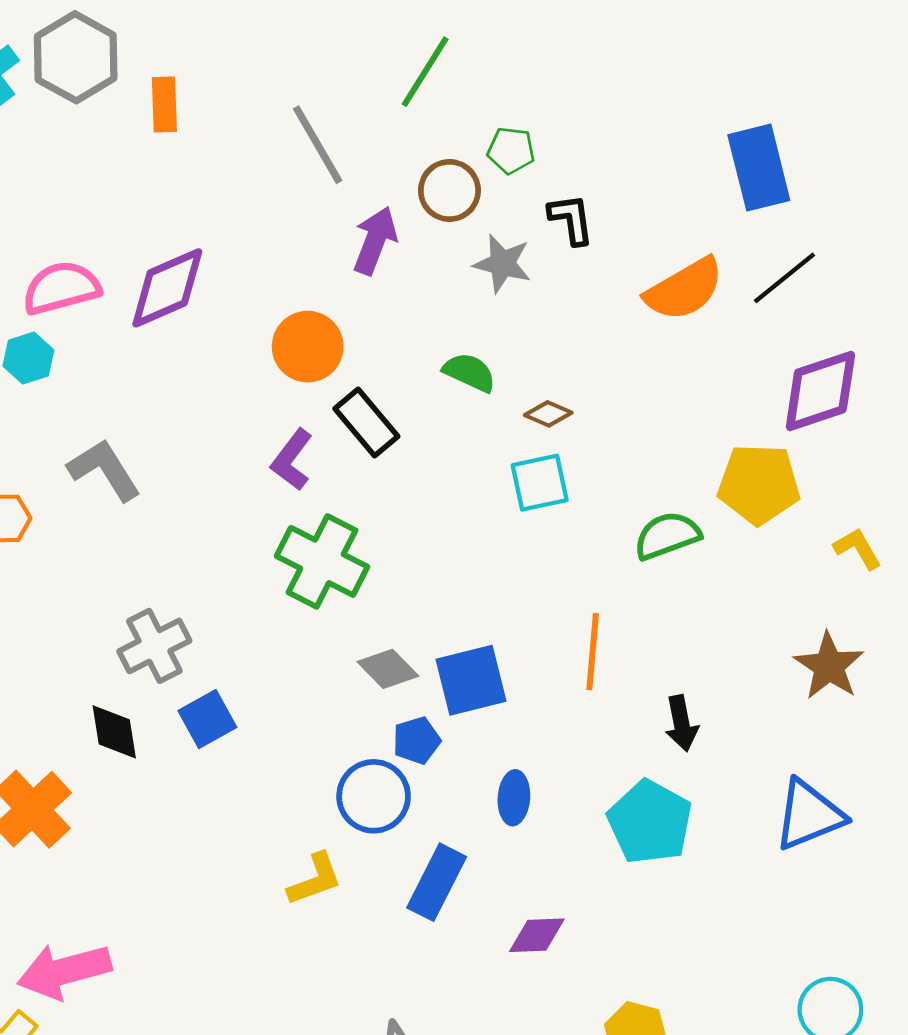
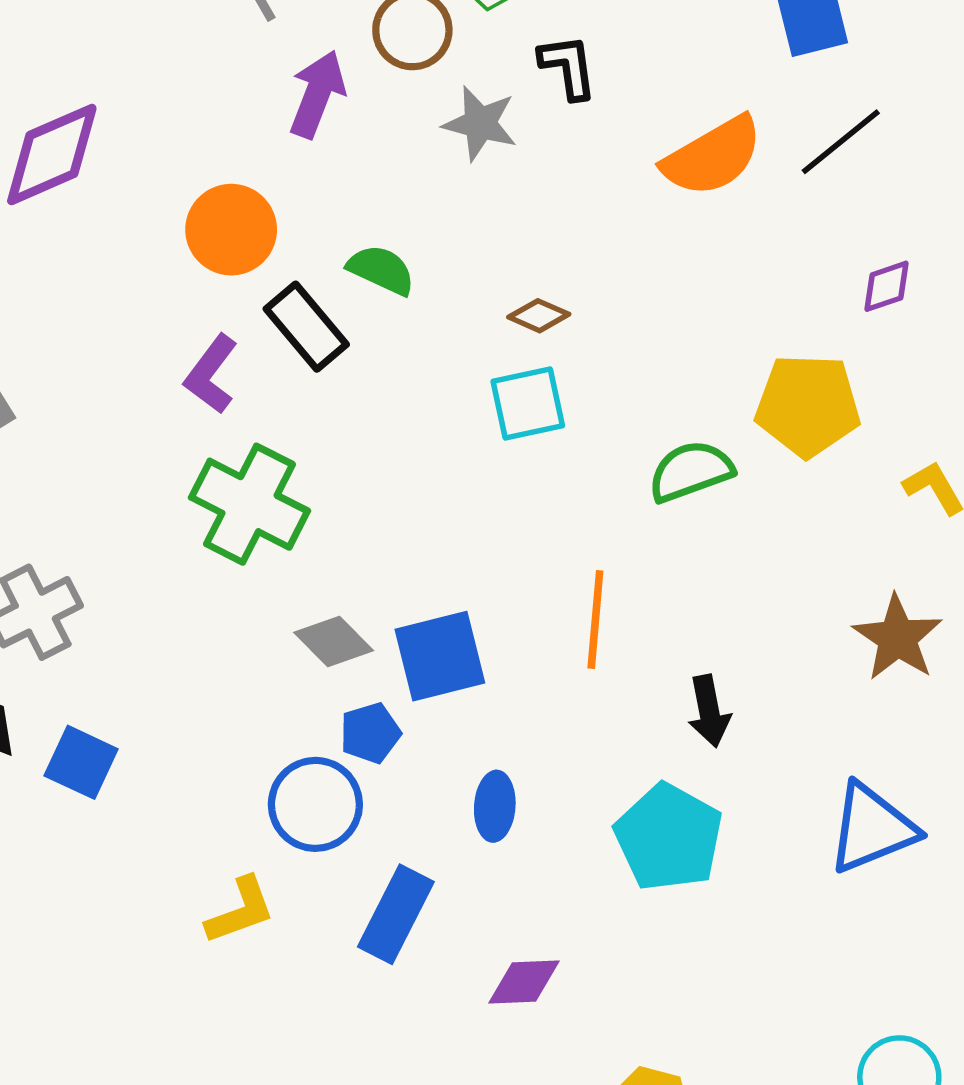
green semicircle: (469, 372) -> (381, 270), moved
purple diamond: (820, 391) -> (887, 286), size x0.5
blue square: (207, 719) -> (81, 762), moved, turned -36

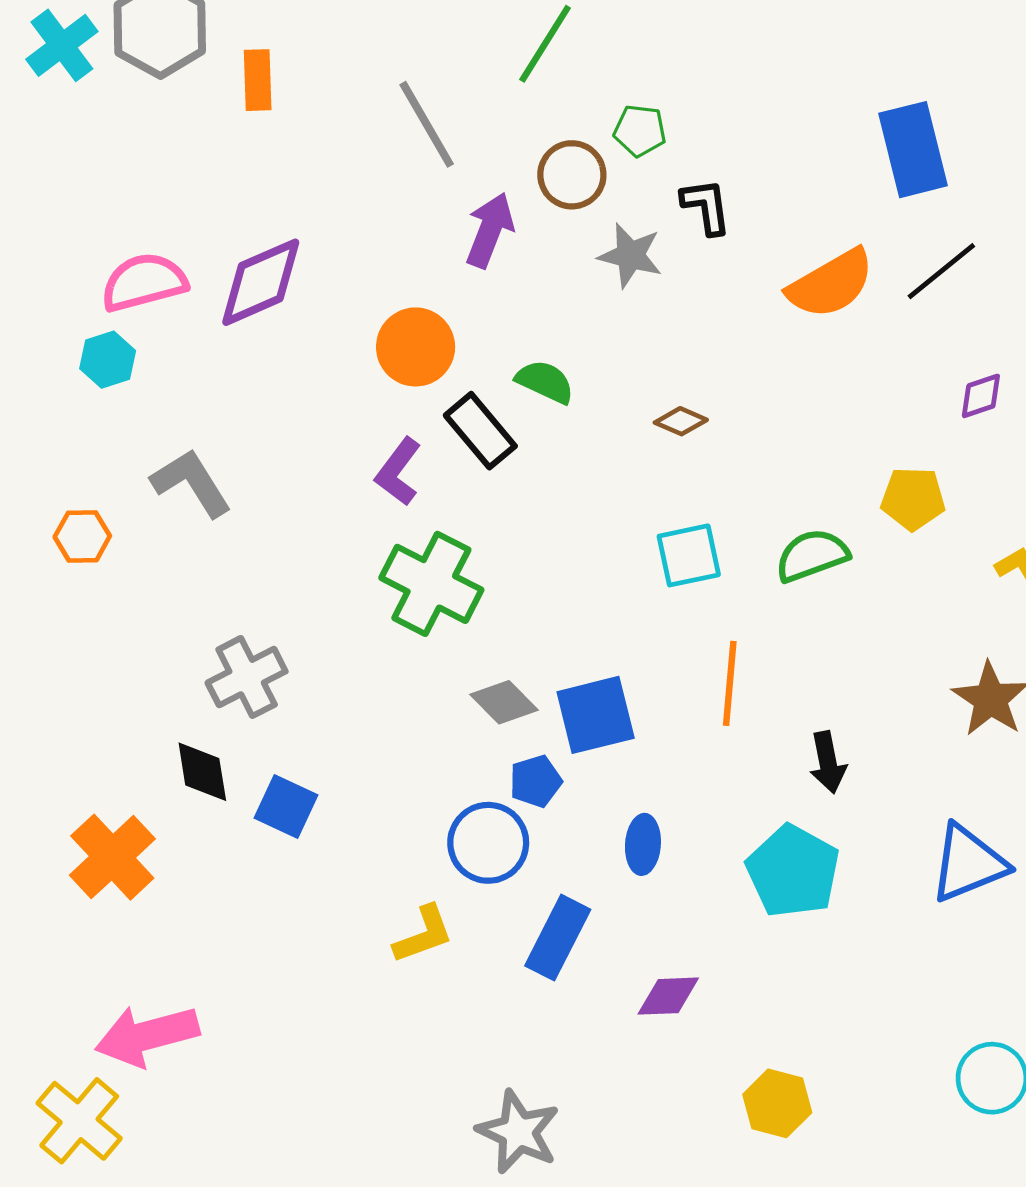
cyan square: (528, 404) -> (689, 555), moved
yellow pentagon: (808, 405) -> (913, 499), size x0.7

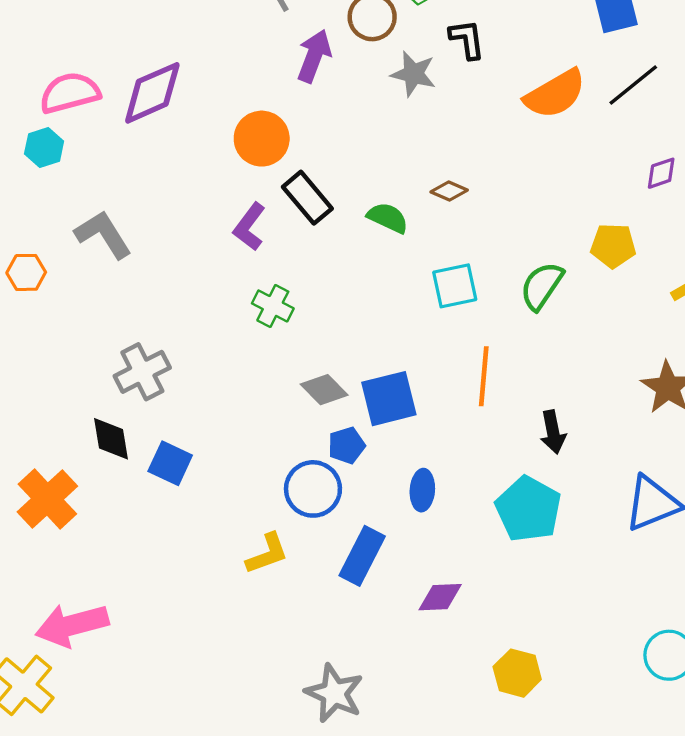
green semicircle: (545, 382) -> (388, 218), moved
green semicircle: (812, 555) -> (542, 286), turned -36
green cross: (431, 584) -> (273, 306), size x0.6

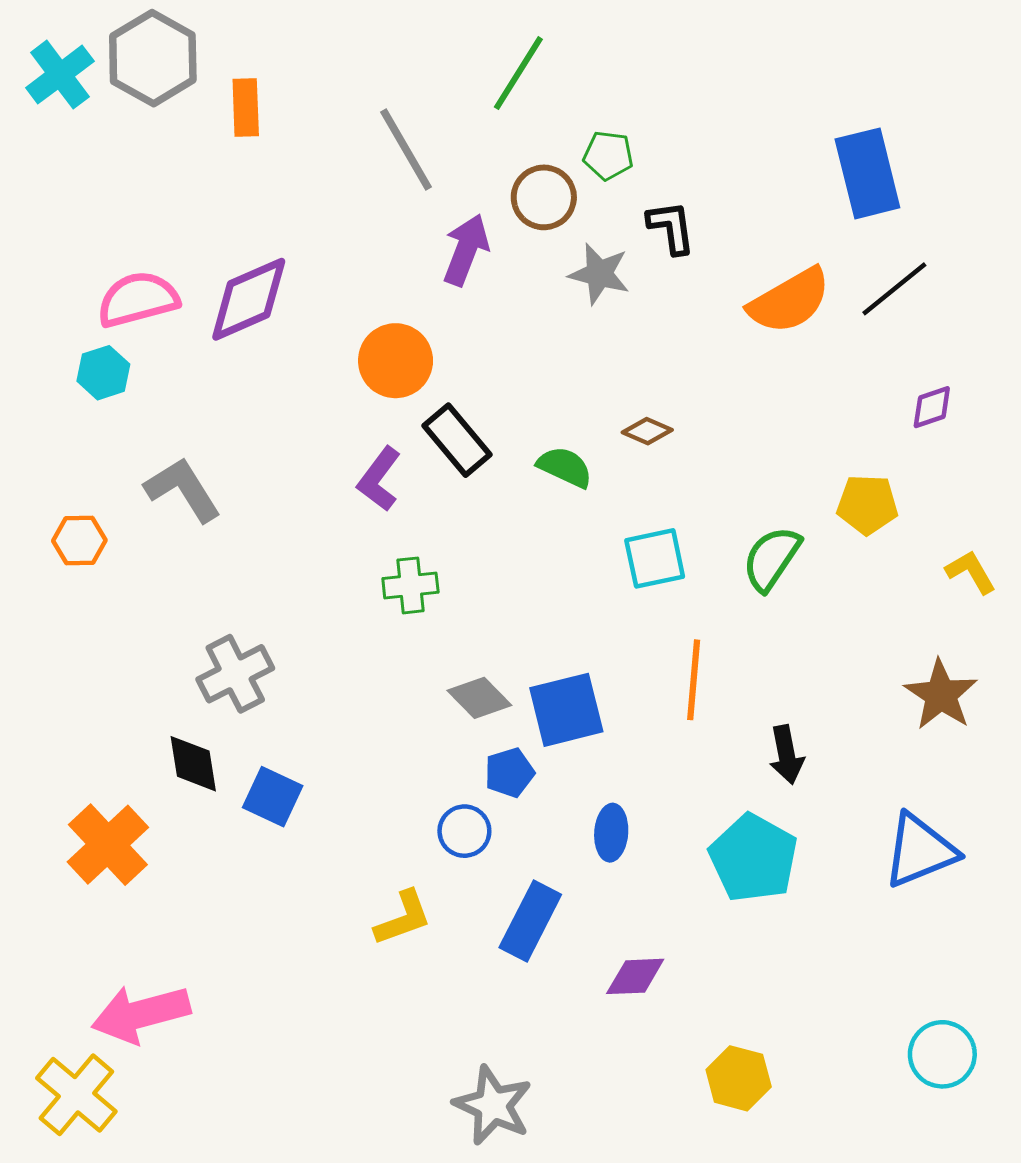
green cross: (273, 306) -> (410, 585), turned -33
blue circle: (313, 489) -> (464, 831), size x0.7

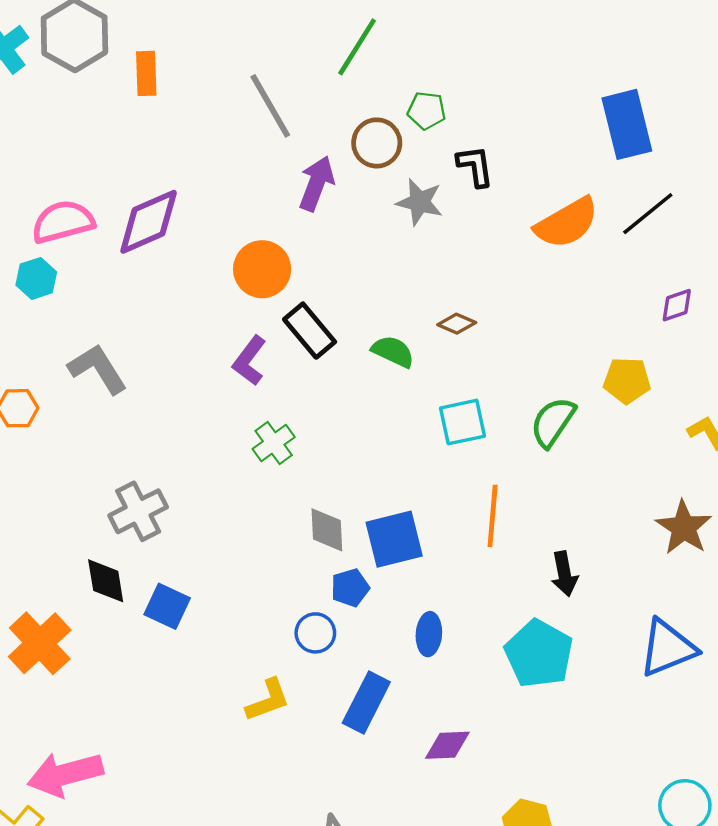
green cross: (410, 585) -> (274, 443), turned -30
gray diamond: (479, 698) -> (327, 530), turned 42

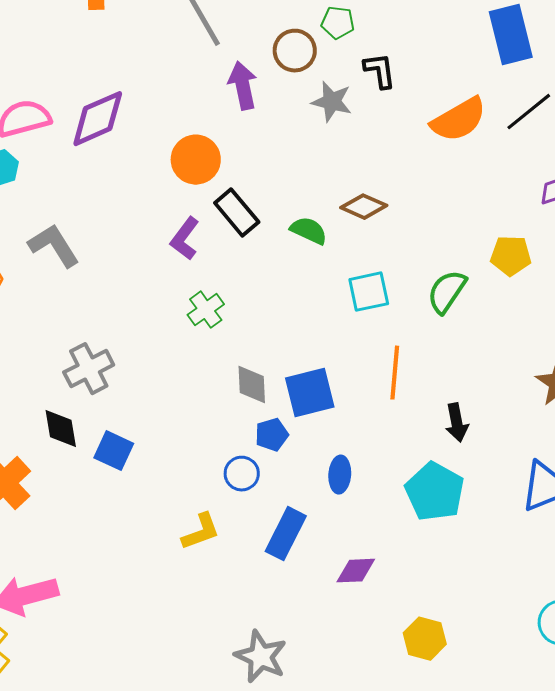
purple arrow: (317, 183) -> (243, 86), turned -33
brown diamond: (457, 324) -> (364, 207), size x1.4

